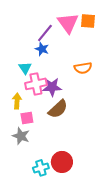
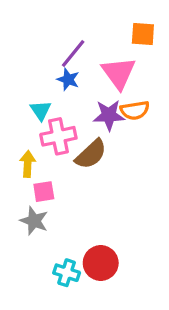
pink triangle: (68, 23) -> (119, 73), moved
purple star: (52, 87) -> (109, 115), moved
brown semicircle: (58, 109) -> (91, 154), moved
cyan cross: (41, 168) -> (67, 273), turned 35

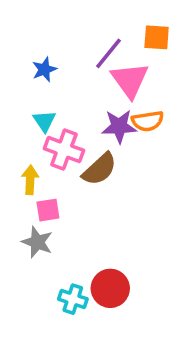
purple line: (73, 53) -> (108, 53), moved
blue star: (68, 79) -> (44, 69), moved, turned 30
pink cross: (58, 136) -> (64, 150), turned 32

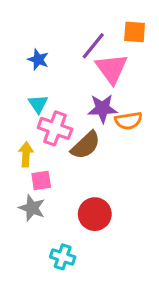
blue star: (44, 69) -> (38, 60), turned -30
orange semicircle: (148, 121) -> (128, 121), moved
red circle: (110, 288) -> (95, 214), moved

